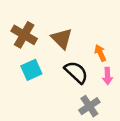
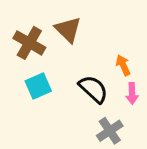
brown triangle: (62, 38) -> (68, 29), moved

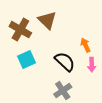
gray cross: (110, 131) -> (63, 91), moved

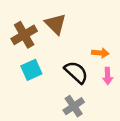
brown cross: (20, 30) -> (24, 35), turned 30
orange arrow: (85, 45) -> (100, 53), turned 120

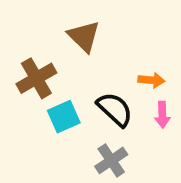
brown cross: (24, 35) -> (36, 78), moved
cyan square: (31, 70) -> (64, 117), moved

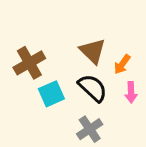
brown triangle: (84, 36) -> (93, 51), moved
orange arrow: (151, 80) -> (122, 64), turned 120

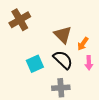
brown cross: (29, 63) -> (20, 20), moved
gray cross: (90, 129) -> (61, 88), turned 30

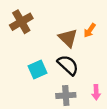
orange arrow: (83, 44) -> (90, 30), moved
pink arrow: (89, 63) -> (96, 92), moved

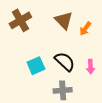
brown triangle: (68, 38) -> (64, 20), moved
pink arrow: (96, 92) -> (90, 67), moved

